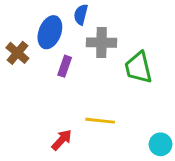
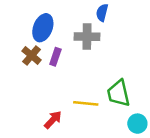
blue semicircle: (81, 15) -> (102, 13), moved
brown cross: (17, 53) -> (32, 55), moved
green trapezoid: (138, 68) -> (118, 93), moved

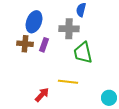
brown cross: (32, 55) -> (25, 44), turned -35
green trapezoid: (118, 93) -> (83, 53), moved

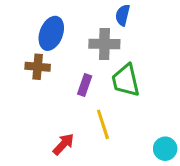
purple rectangle: (44, 45) -> (85, 85), moved
yellow line: (68, 82) -> (103, 124), turned 66

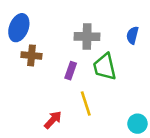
blue semicircle: (123, 15) -> (132, 35), moved
blue ellipse: (51, 33) -> (19, 28), moved

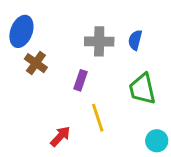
blue semicircle: (132, 35) -> (135, 40), moved
brown cross: (31, 55) -> (36, 63), turned 30
green trapezoid: (105, 67) -> (142, 89), moved

